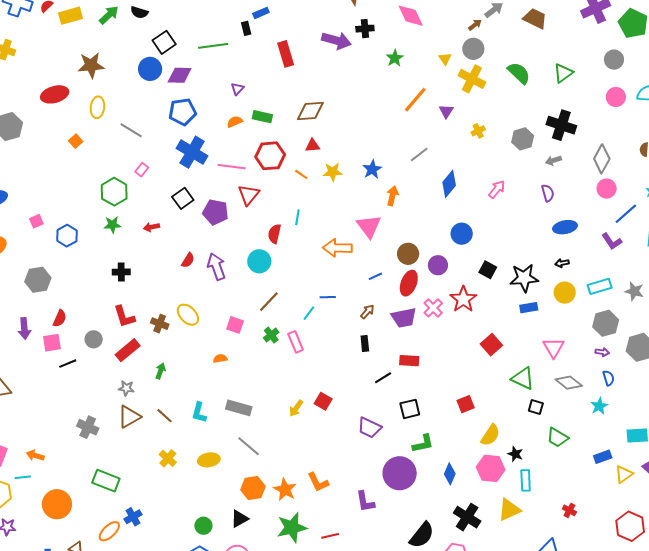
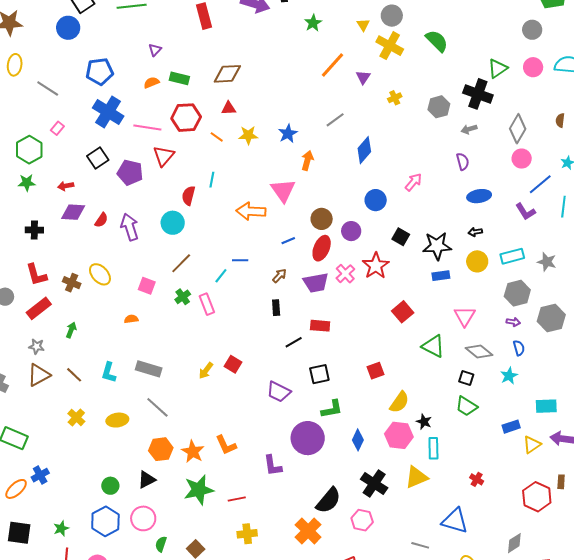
green triangle: (563, 73) -> (498, 68), moved
purple diamond: (180, 75) -> (73, 212), moved
pink arrow: (497, 189) -> (413, 182), moved
black square: (536, 407) -> (466, 378), moved

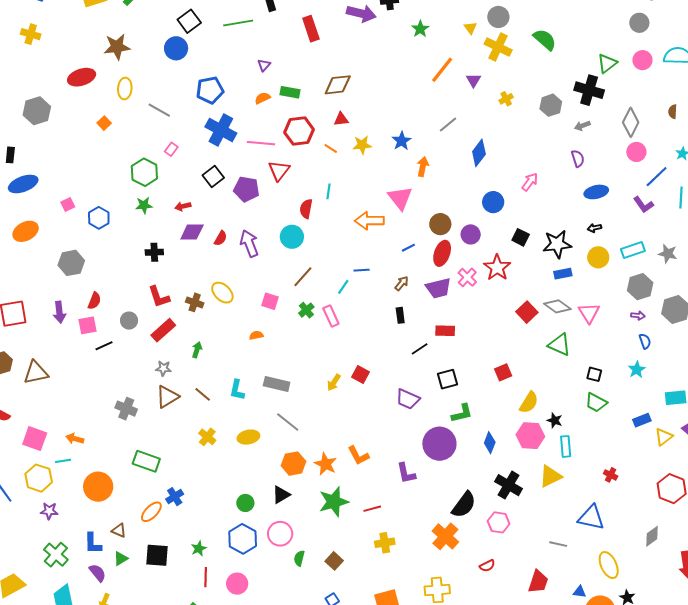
gray diamond: (479, 352) -> (557, 306), moved

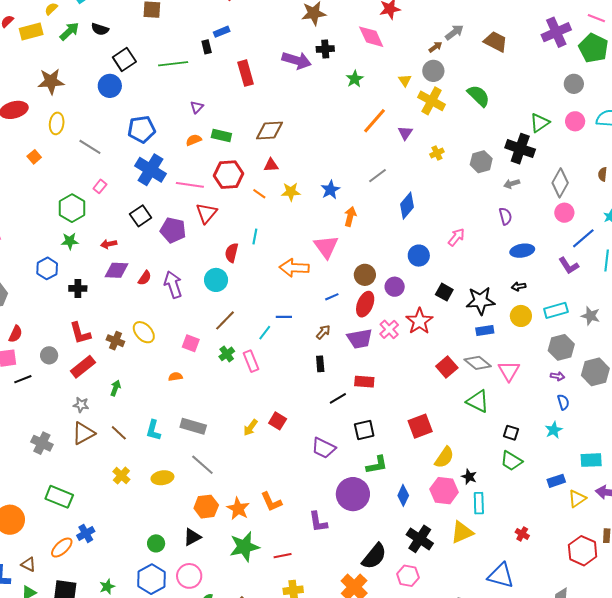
blue hexagon: (99, 218) -> (47, 268), moved
red square: (503, 372) -> (420, 426), size x1.4

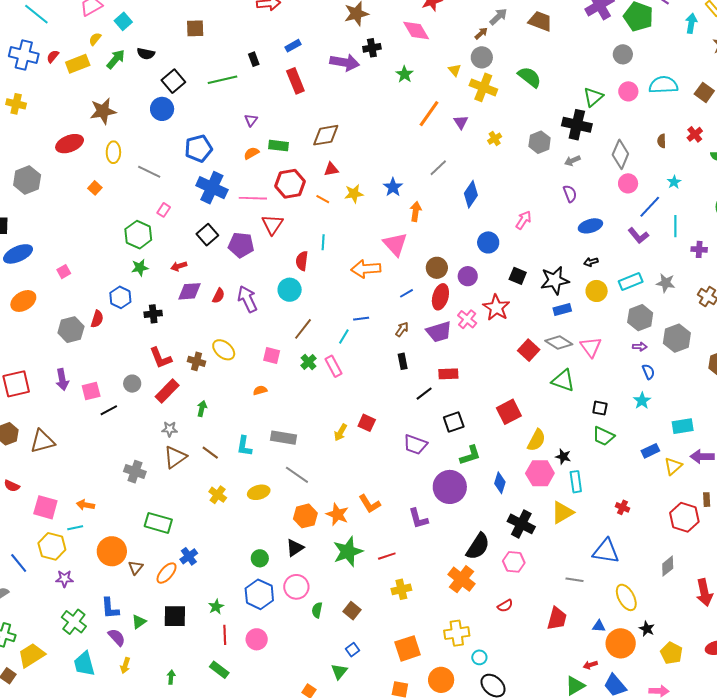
blue rectangle: (222, 32) -> (293, 46), moved
red semicircle: (16, 334) -> (97, 319), moved
brown triangle: (28, 564) -> (136, 568), moved, turned 49

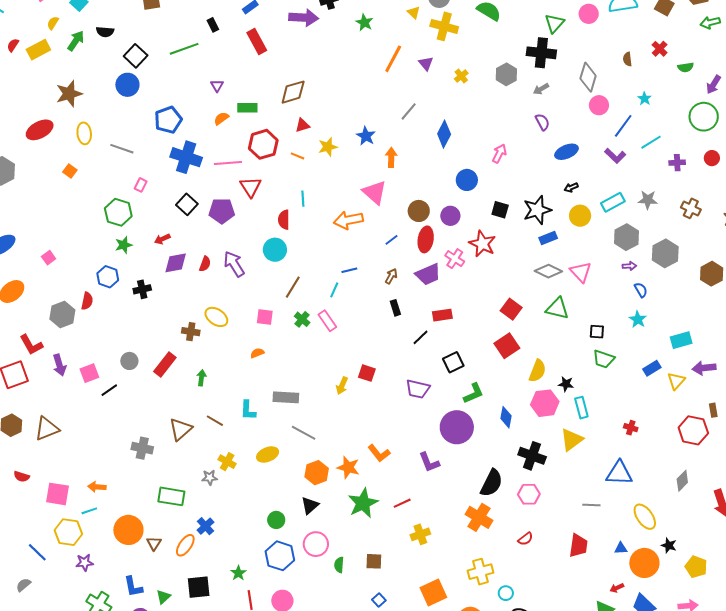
cyan line: (675, 226) -> (651, 142), turned 65
red square: (529, 350) -> (511, 309), moved
red L-shape: (161, 358) -> (31, 345), moved
gray star: (170, 429) -> (210, 477), moved
brown square: (352, 611) -> (374, 561), turned -30

